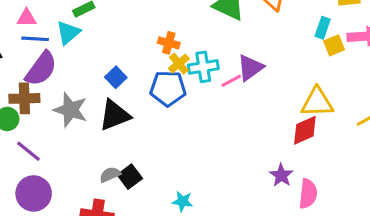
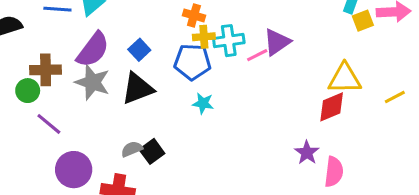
yellow cross: (179, 64) -> (204, 37), turned 35
purple semicircle: (41, 69) -> (93, 50), moved
purple circle: (34, 193) -> (74, 170), moved
cyan star: (183, 201) -> (203, 103), moved

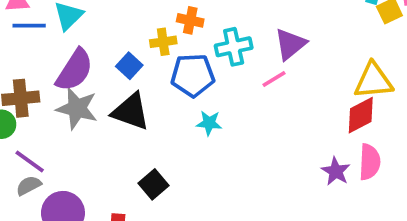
yellow cross: (204, 37) -> (163, 42), moved
pink line: (257, 55) -> (274, 79), moved
black triangle: (138, 88) -> (131, 112), turned 45
gray semicircle: (132, 149) -> (29, 186), moved
pink semicircle: (334, 172) -> (370, 162), moved

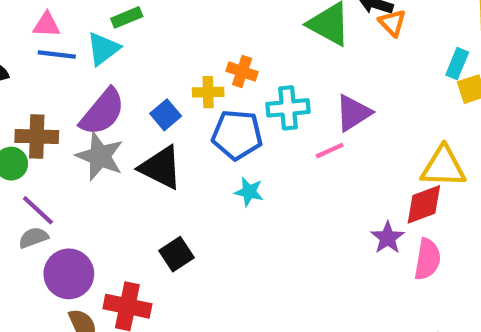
purple star: (336, 171) -> (388, 238), moved

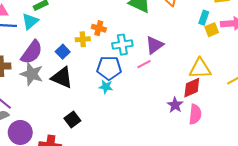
blue pentagon: (237, 135) -> (109, 68), moved

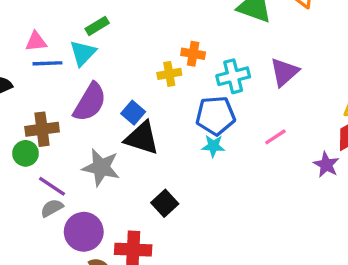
blue square: (63, 52) -> (133, 113), moved
pink line: (144, 64) -> (275, 137), moved
gray star: (32, 74) -> (101, 167), moved

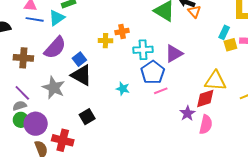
orange cross: (193, 54) -> (122, 32), turned -32
blue pentagon: (216, 116) -> (153, 72), moved, turned 30
green circle: (25, 153) -> (21, 120), moved

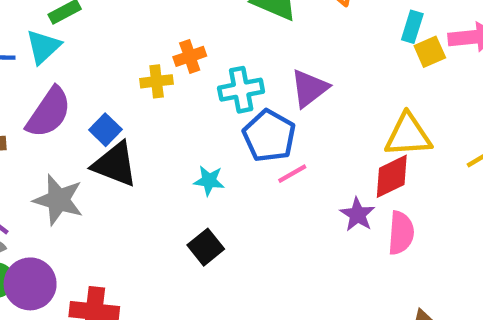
black square: (87, 117) -> (206, 247), moved

